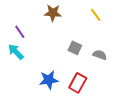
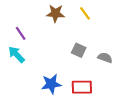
yellow line: (96, 15) -> (85, 13), moved
red rectangle: (78, 83) -> (82, 87), turned 60

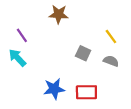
yellow line: (85, 13) -> (111, 37), moved

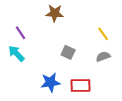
gray square: (83, 53) -> (68, 52), moved
gray semicircle: (111, 61) -> (103, 57), turned -40

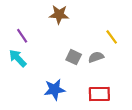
gray semicircle: (103, 57) -> (96, 57), moved
red rectangle: (80, 85) -> (99, 94), moved

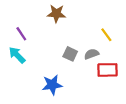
red rectangle: (99, 94) -> (107, 70), moved

